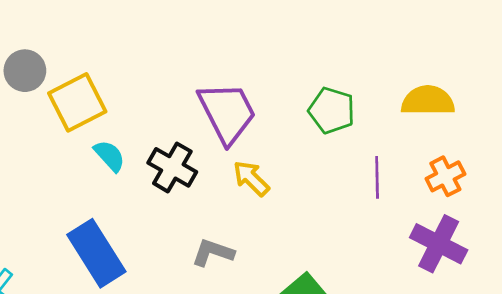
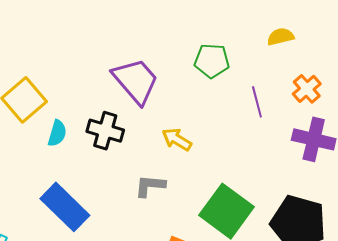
yellow semicircle: (428, 101) -> (280, 37), size x0.7
cyan semicircle: (110, 156) -> (57, 133), turned 72
yellow arrow: (251, 178) -> (177, 139), moved

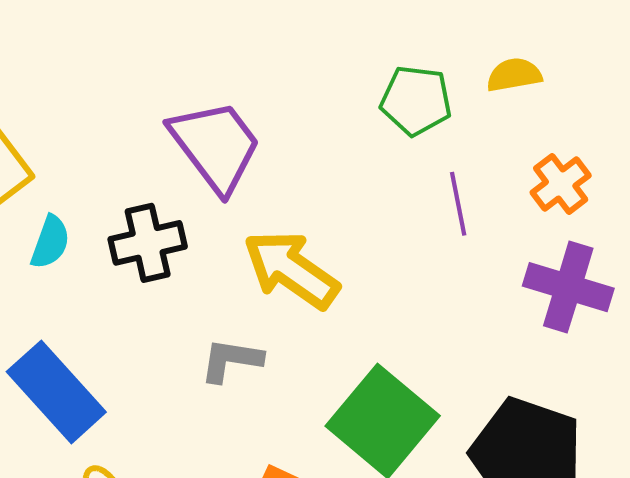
green pentagon: (212, 61) -> (416, 100), moved
black cross: (105, 131) -> (148, 243), turned -33
yellow arrow: (177, 139) -> (291, 270), size x1.6

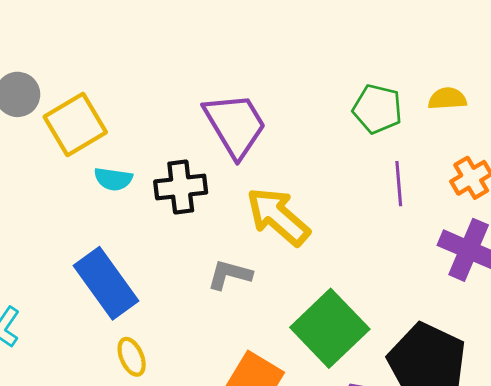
cyan semicircle: (50, 242) -> (113, 179), turned 72

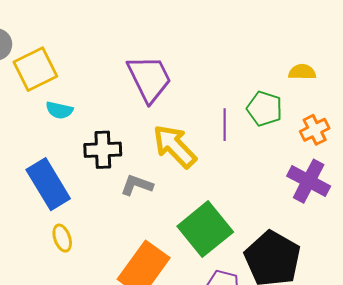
green pentagon: (377, 109) -> (265, 109), moved
purple line: (399, 184) -> (225, 125), moved
black cross: (181, 187) -> (103, 150), moved

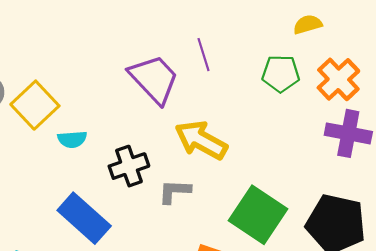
purple line: (225, 125) -> (203, 55), moved
orange cross: (315, 130) -> (338, 79), size x1.4

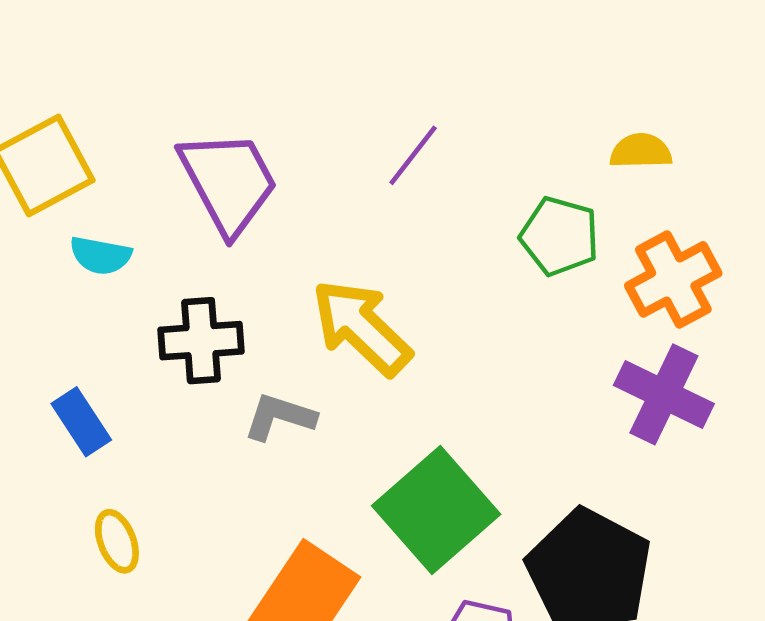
purple line: (203, 55) -> (413, 155), turned 40
purple trapezoid: (154, 79) -> (228, 182), moved
blue rectangle: (84, 218) -> (81, 422), size x0.6

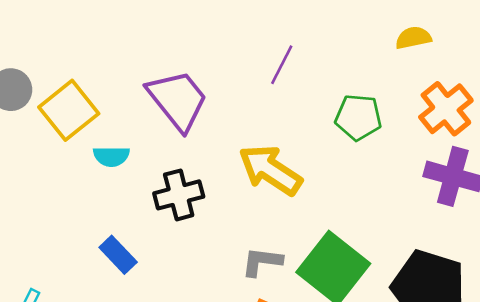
green pentagon: (559, 236) -> (358, 117), moved
gray L-shape: (280, 417) -> (262, 262), moved

